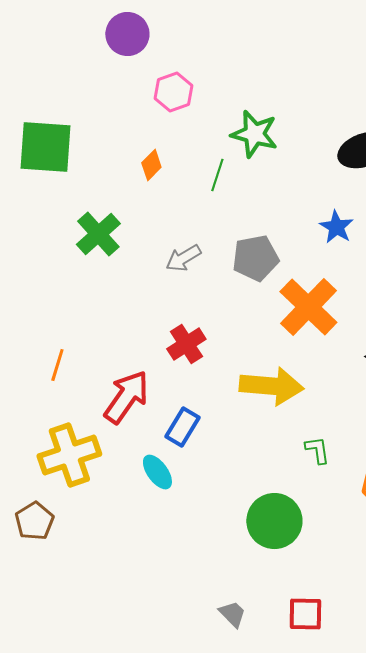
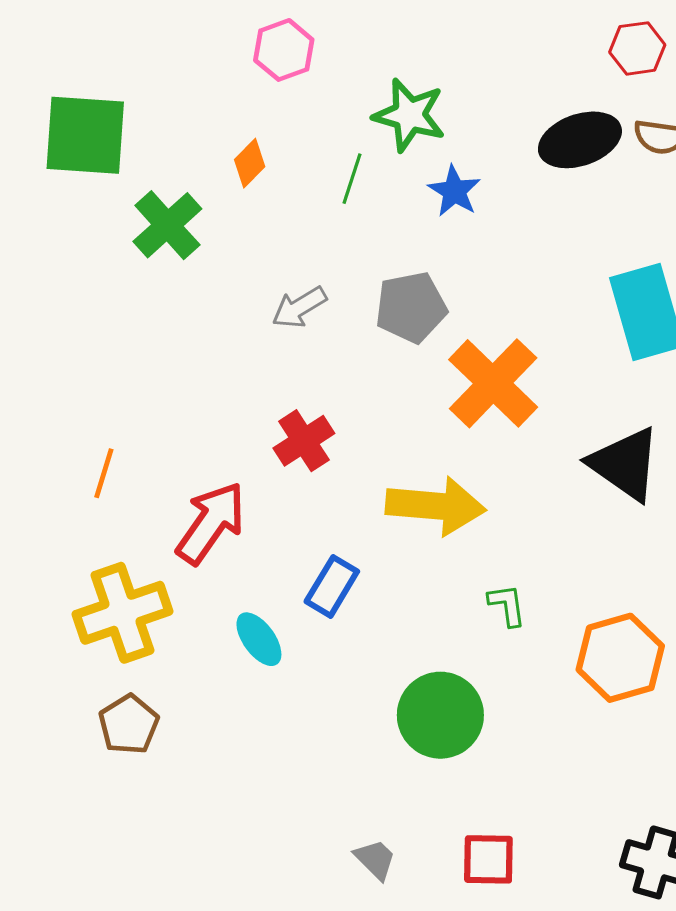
blue star: (336, 227) -> (454, 191), moved
green cross: (98, 234) -> (167, 225), moved
blue rectangle: (182, 427) -> (332, 586), moved
brown pentagon: (34, 521) -> (129, 724), moved

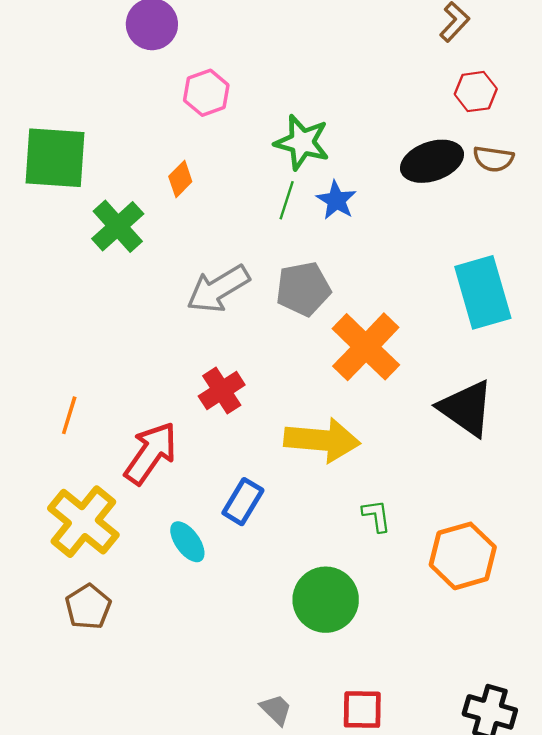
green line: (352, 179) -> (287, 200), moved
gray arrow: (299, 307) -> (218, 289), size x1.5
yellow cross: (122, 613) -> (83, 522), turned -32

